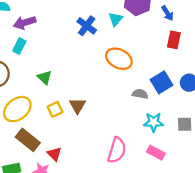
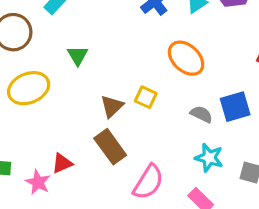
yellow square: (55, 109) -> (146, 97), moved, turned 35
brown rectangle: (28, 140) -> (110, 147), moved
red triangle: (54, 154) -> (62, 163), turned 35

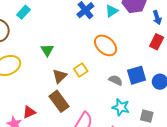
green triangle: (78, 55) -> (47, 50), moved
yellow square: (146, 97) -> (81, 70), turned 32

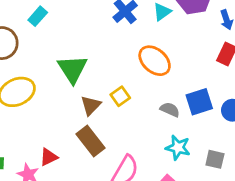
green triangle: (47, 50) -> (72, 69), size x1.6

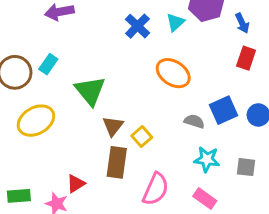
cyan rectangle: (38, 16) -> (48, 64), moved
yellow square: (120, 96) -> (142, 137), moved
brown rectangle: (90, 141) -> (117, 162), turned 52

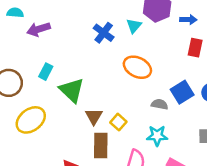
blue arrow: (242, 23) -> (188, 20), turned -56
cyan rectangle: (48, 64) -> (46, 72), moved
cyan star: (207, 159) -> (157, 136), moved

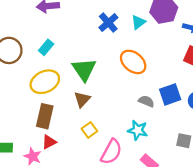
green triangle: (72, 90) -> (84, 70), moved
yellow ellipse: (31, 120) -> (45, 82), moved
yellow square: (118, 122) -> (89, 130), moved
brown rectangle: (101, 146) -> (45, 116), moved

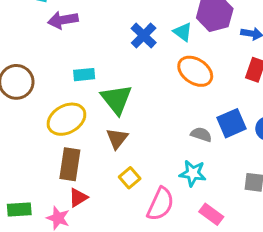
cyan triangle: (138, 22) -> (183, 32), turned -42
cyan rectangle: (46, 47) -> (84, 75), moved, turned 49
orange ellipse: (133, 62) -> (195, 71), moved

